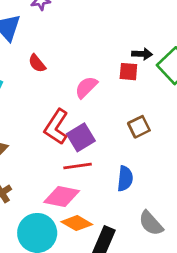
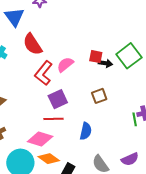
black arrow: (142, 54) -> (105, 63), moved
red semicircle: (37, 63) -> (33, 44), size x1.6
red L-shape: (56, 127) -> (44, 73), moved

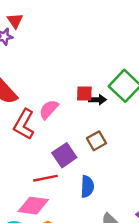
purple square: (58, 99) -> (64, 155), moved

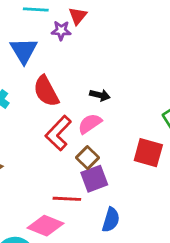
red square: (84, 94) -> (148, 153), moved, size x1.5
black arrow: (97, 100) -> (100, 95), moved
brown square: (97, 141) -> (87, 158), moved, turned -30

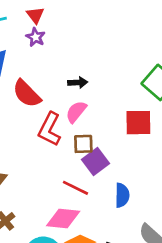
purple star: (61, 31) -> (36, 37), moved, turned -30
brown square: (87, 158) -> (83, 144), turned -30
red line: (67, 199) -> (76, 188), turned 40

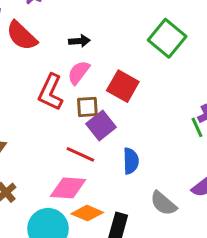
red semicircle: (27, 94) -> (22, 36), moved
red square: (138, 123) -> (123, 86), moved, turned 32

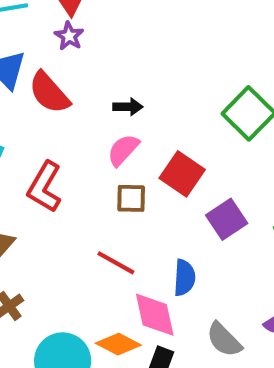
red L-shape: (51, 92) -> (45, 187), moved
purple square: (101, 126) -> (227, 219), moved
pink diamond: (68, 188) -> (155, 315), moved, turned 69

